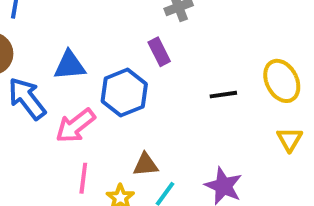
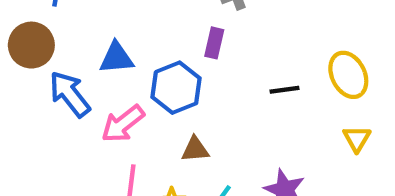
purple rectangle: (159, 52) -> (214, 43), turned 40
brown triangle: (146, 165) -> (195, 149), moved

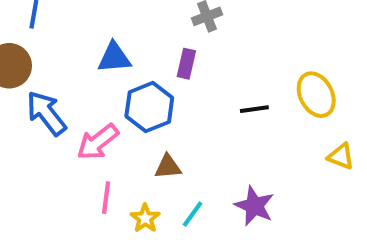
blue triangle: (116, 58) -> (114, 58), moved
yellow triangle: (357, 139) -> (341, 156), moved, turned -40

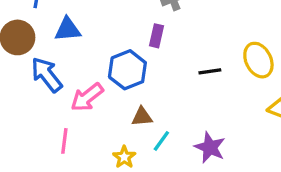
blue triangle: (114, 58) -> (68, 29), moved
pink line: (106, 198) -> (64, 141), moved
cyan line: (193, 214) -> (161, 141), moved

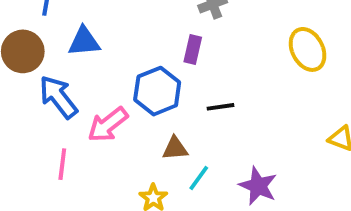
yellow ellipse: (258, 60) -> (308, 49), moved
black line: (210, 71) -> (221, 107), moved
pink line: (64, 141) -> (62, 164), moved

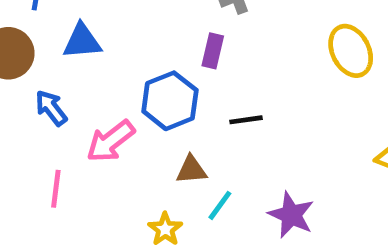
blue arrow: (58, 97) -> (51, 108), size x0.7

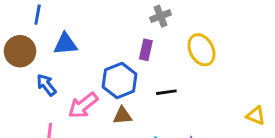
yellow ellipse: (351, 51) -> (201, 50), moved
brown triangle: (191, 170) -> (122, 116), moved

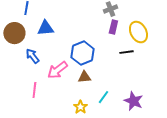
purple rectangle: (146, 50) -> (113, 27), moved
black line: (166, 92) -> (126, 52), moved

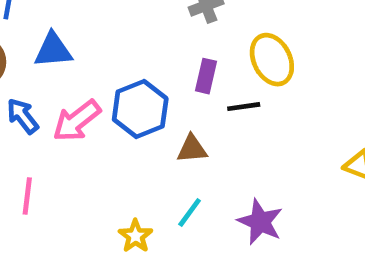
purple rectangle: (113, 27) -> (206, 76), moved
pink arrow: (57, 70) -> (77, 121), moved
brown triangle: (84, 77) -> (192, 149), moved

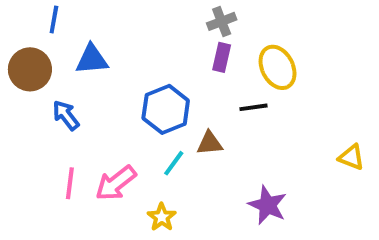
purple rectangle: (206, 76) -> (222, 57), moved
pink arrow: (77, 121) -> (116, 183), moved
cyan line: (190, 212) -> (174, 163), moved

